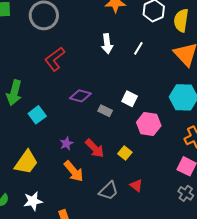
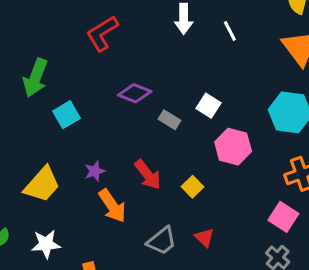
white line: (138, 48) -> (230, 31), turned -64
purple star: (66, 144) -> (95, 171), moved

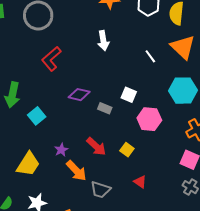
white line: (230, 31) -> (150, 56), moved
gray trapezoid: (162, 241) -> (100, 190), moved, turned 65

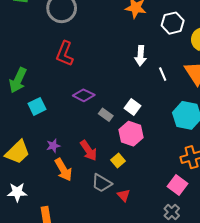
white arrow: (103, 41) -> (140, 56), moved
red L-shape: (51, 59) -> (65, 54), turned -40
pink hexagon: (149, 119) -> (131, 134), moved
gray trapezoid: (100, 190) -> (102, 183), moved

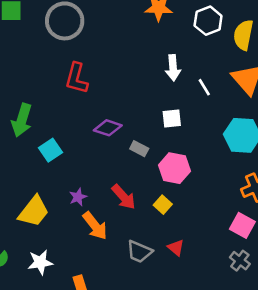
white square: (133, 107) -> (172, 119), moved, turned -35
gray trapezoid: (102, 183) -> (139, 252), moved

